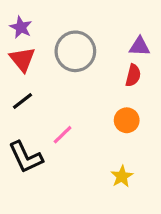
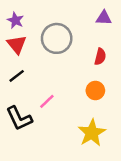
purple triangle: (140, 46) -> (104, 18), moved
yellow star: (122, 176) -> (92, 133), size x1.6

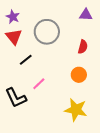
black line: (17, 76) -> (26, 60), moved
yellow star: (92, 133) -> (76, 110), turned -30

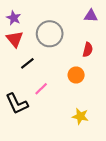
orange circle: (79, 75) -> (76, 75), moved
yellow star: (76, 110) -> (80, 116), size x0.7

